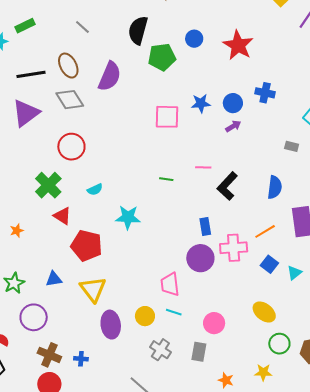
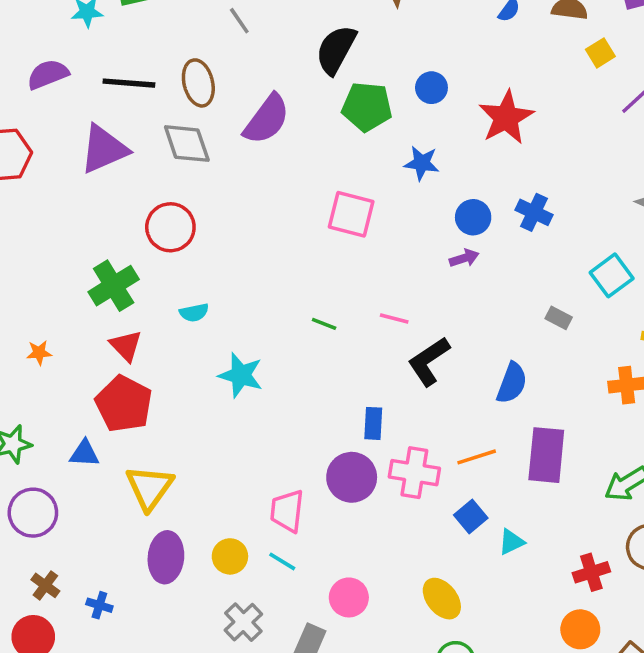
blue star: (201, 103) -> (422, 163), moved
red pentagon: (87, 246) -> (124, 404), moved
brown cross: (49, 355) -> (45, 585), size x0.7

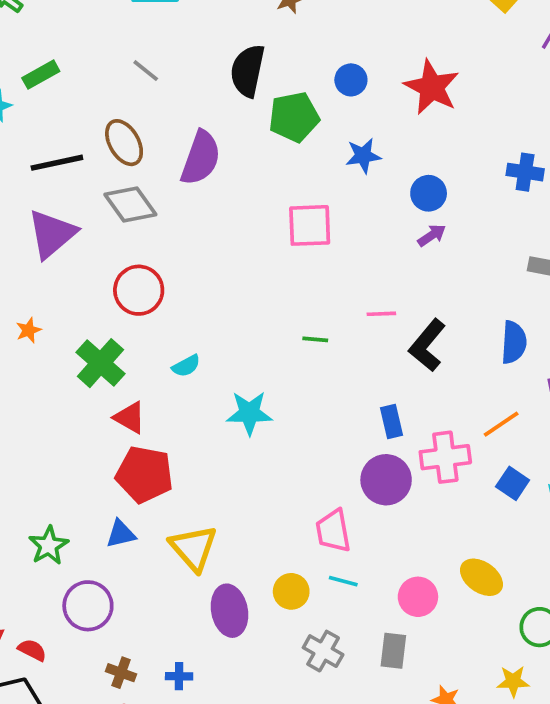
blue cross: (534, 212) -> (525, 172), moved
orange star: (39, 353) -> (29, 330), moved
yellow ellipse: (442, 599) -> (481, 577), moved

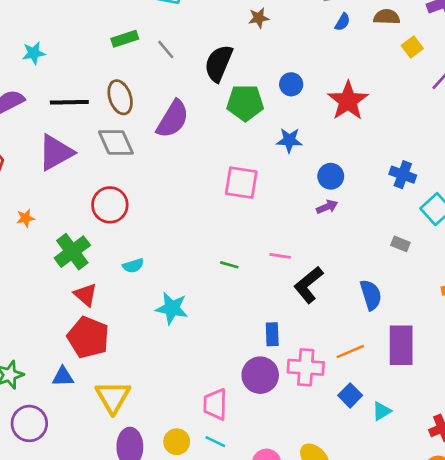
gray line: (146, 71) -> (166, 49), moved
green rectangle: (41, 75) -> (125, 39), moved
blue semicircle: (514, 342) -> (371, 295), turned -32

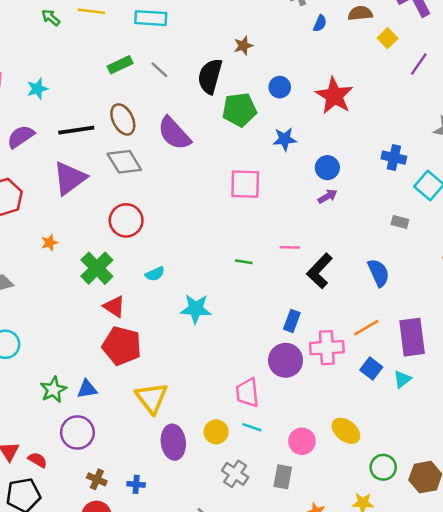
brown star: (259, 18) -> (243, 46), moved
purple semicircle: (173, 119) -> (174, 133), turned 114
blue rectangle: (272, 334) -> (292, 321), turned 30
purple rectangle: (401, 345) -> (412, 337), moved
blue triangle: (63, 377) -> (87, 389), moved

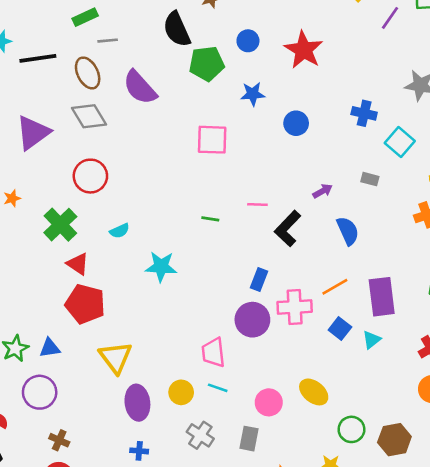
gray line: (159, 70) -> (108, 41), moved, turned -48
black semicircle: (210, 76) -> (177, 29), turned -40
black line: (76, 130) -> (38, 58), moved
purple arrow: (328, 196) -> (323, 191), moved
blue cross: (136, 484) -> (139, 451), moved

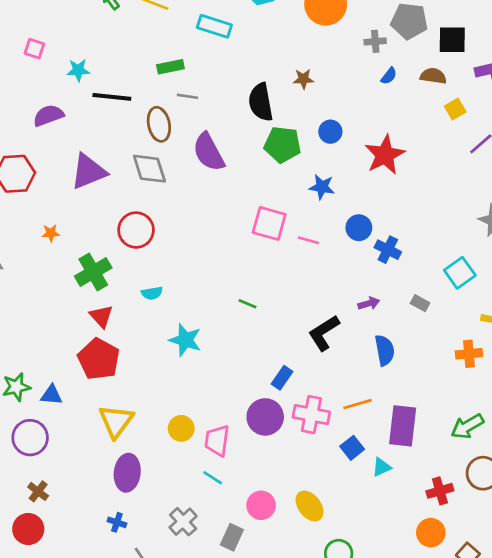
blue cross: (364, 113) -> (388, 250), moved
pink line: (257, 204) -> (308, 240), moved
yellow circle: (181, 392) -> (181, 428), moved

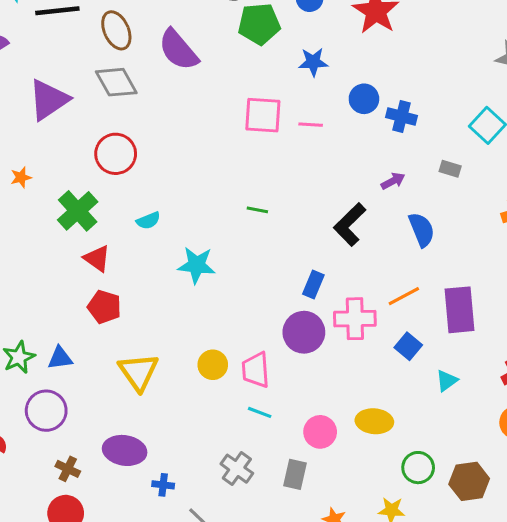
red pentagon: (99, 359) -> (104, 307), size x0.7
cyan triangle: (382, 467) -> (447, 381), moved
purple ellipse: (127, 473) -> (125, 450), moved, turned -76
yellow ellipse: (310, 506) -> (374, 421), turned -36

